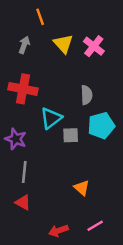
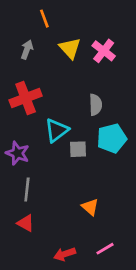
red cross: (23, 89) -> (26, 98), turned -32

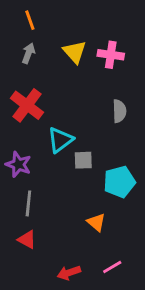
orange line: (44, 19) -> (30, 20), moved
pink cross: (104, 51) -> (111, 55), turned -30
red cross: (26, 98) -> (27, 105), turned -32
gray semicircle: (96, 105) -> (119, 111), moved
cyan pentagon: (112, 138) -> (119, 182), moved

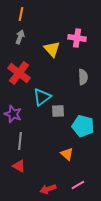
orange line: (30, 20) -> (21, 14), turned 32
yellow triangle: (75, 52) -> (52, 49), moved
cyan pentagon: (119, 182) -> (83, 126), turned 30

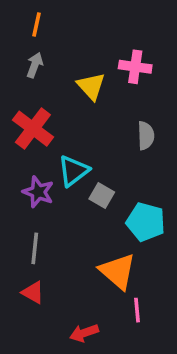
gray square: (58, 111) -> (102, 196), turned 32
purple star: (13, 114) -> (38, 192), moved
orange triangle: (67, 154) -> (118, 271), size x1.6
pink line: (78, 185) -> (137, 310), moved, turned -64

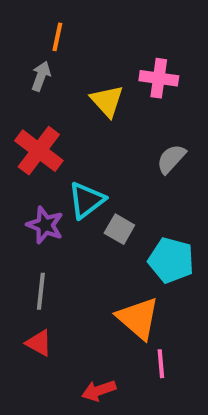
orange line: (36, 25) -> (57, 37), moved
gray semicircle: (146, 136) -> (171, 159), turned -136

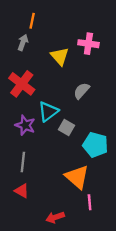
gray semicircle: (171, 159) -> (82, 91), moved

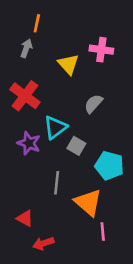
gray line: (23, 162) -> (57, 183), moved
red arrow: (55, 217) -> (43, 243), moved

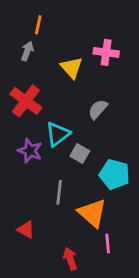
red arrow: (43, 243) -> (70, 259), moved, turned 90

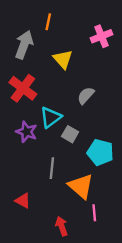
orange line: (38, 25) -> (48, 22), moved
gray arrow: (27, 51) -> (24, 45), size x1.6
pink cross: (106, 52) -> (101, 36), moved, turned -30

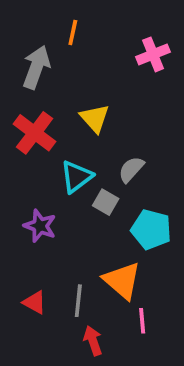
yellow triangle: (63, 59) -> (95, 118), moved
gray semicircle: (86, 96) -> (131, 169), moved
purple star: (27, 132) -> (40, 226), moved
gray line: (52, 168) -> (78, 301), moved

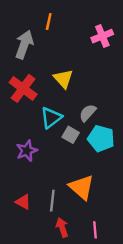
purple star: (40, 226) -> (27, 151), turned 30
cyan pentagon: (151, 230) -> (101, 138), moved
pink line: (142, 321) -> (95, 230), moved

